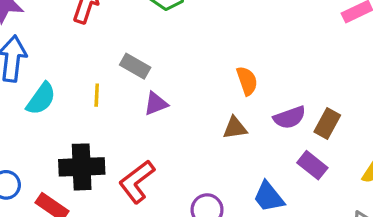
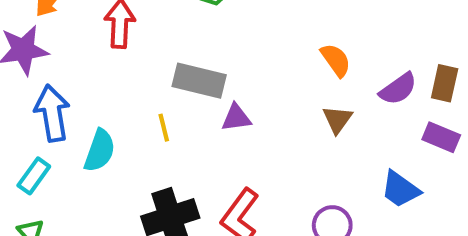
gray rectangle: (135, 66) -> (199, 81), size x1.4
purple triangle: (156, 104) -> (236, 118), turned 30
brown triangle: (235, 128) -> (337, 119), turned -30

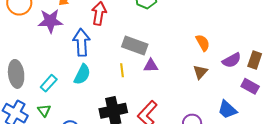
blue arrow: (52, 113) -> (81, 42), moved
yellow line: (164, 128) -> (122, 70), moved

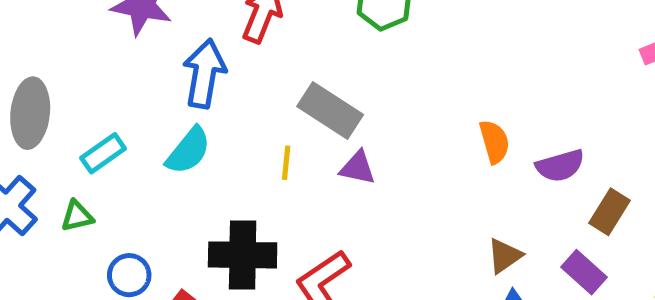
purple semicircle: (232, 60) -> (560, 166), moved
brown triangle: (200, 72) -> (504, 256), moved
green triangle: (44, 110) -> (77, 216), turned 40

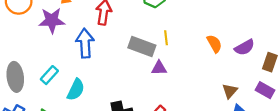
cyan semicircle: (188, 151) -> (76, 90), moved
cyan rectangle: (103, 153) -> (49, 75), moved
yellow line: (286, 163) -> (166, 38), moved

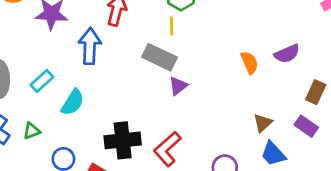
yellow line: (166, 38) -> (172, 26), moved
purple semicircle: (245, 47) -> (287, 54), moved
purple triangle: (159, 68) -> (178, 86), turned -42

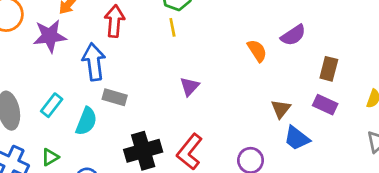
gray rectangle: (160, 57) -> (115, 97), moved, size x0.7

